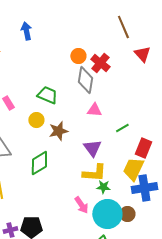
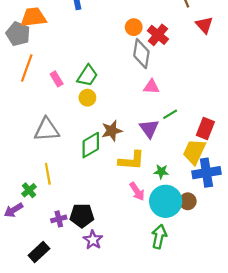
green trapezoid: (47, 95) -> (87, 76), moved, turned 100
green line: (122, 128) -> (170, 114), moved
brown star: (58, 131) -> (112, 131), moved
yellow L-shape: (94, 173) -> (132, 161), moved

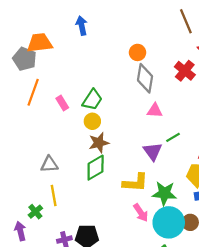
red cross: (158, 35) -> (185, 71), moved
gray triangle: (47, 130) -> (49, 164), moved, size x0.7
brown star: (112, 131) -> (99, 143), moved
green star: (161, 172) -> (164, 193), size x1.6
purple arrow: (14, 210) -> (20, 231), turned 108

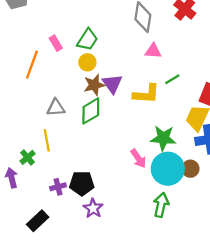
orange line: (33, 92) -> (32, 65), moved
purple triangle: (153, 151) -> (112, 84), moved
gray triangle: (49, 164) -> (56, 108), moved
yellow L-shape: (135, 183) -> (146, 94), moved

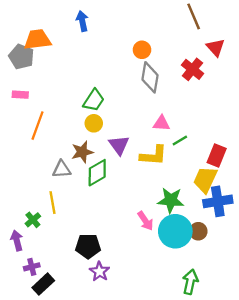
pink rectangle: (56, 43) -> (20, 95), moved, turned -56
pink triangle: (153, 51) -> (162, 123), moved
brown star: (94, 85) -> (82, 152), moved
purple cross: (58, 187) -> (32, 267), moved
green arrow: (161, 205) -> (190, 282), moved

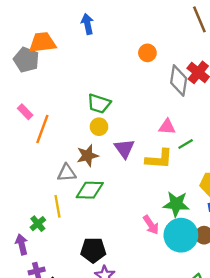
gray diamond: (150, 77) -> (179, 81), moved
pink rectangle: (20, 95) -> (25, 112), moved, turned 42
green trapezoid: (94, 100) -> (99, 104), turned 75
green diamond: (97, 173) -> (90, 190), moved, turned 32

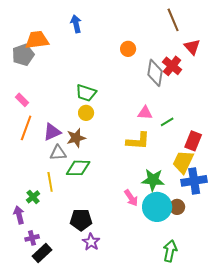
gray pentagon: (26, 60) -> (23, 55), turned 30
orange line: (42, 129) -> (26, 128), moved
green line: (186, 144) -> (167, 122), moved
purple triangle: (124, 149) -> (52, 132), moved, turned 42

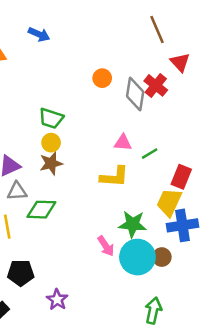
blue arrow: (76, 24) -> (39, 34), turned 126
orange circle: (128, 49) -> (102, 78), moved
brown star: (76, 138) -> (51, 163), moved
black pentagon: (81, 220) -> (21, 273), moved

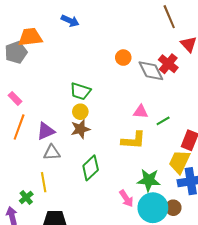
gray diamond: (135, 94) -> (151, 71), turned -36
green diamond: (41, 210) -> (91, 168), moved, turned -45

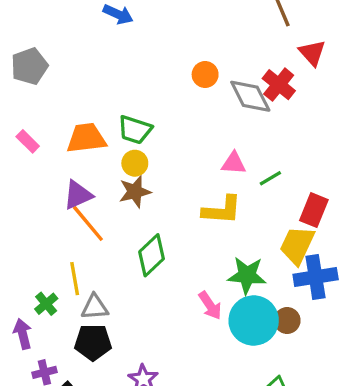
orange trapezoid: (30, 37) -> (86, 138), moved
orange line: (19, 127) -> (88, 223), moved, turned -60
gray triangle: (52, 153) -> (95, 307), moved

